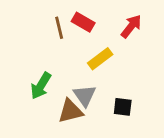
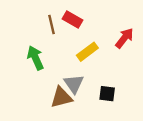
red arrow: (131, 26) -> (124, 38), moved
green arrow: (41, 86) -> (35, 58), moved, turned 125

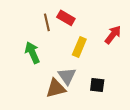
yellow rectangle: (87, 52) -> (79, 47), turned -30

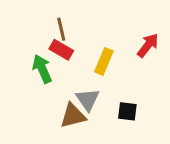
red rectangle: (66, 18) -> (61, 50), moved

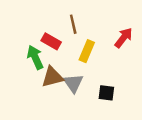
brown line: (61, 29) -> (73, 24), moved
brown triangle: (73, 116) -> (52, 77), moved

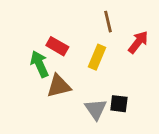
brown line: (73, 24) -> (108, 22), moved
gray triangle: (73, 83) -> (96, 109), moved

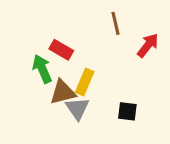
yellow rectangle: (97, 57) -> (85, 82), moved
gray triangle: (96, 109) -> (77, 108), moved

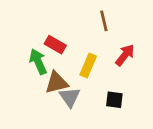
red arrow: (148, 45) -> (125, 55), moved
yellow rectangle: (85, 82) -> (88, 66), moved

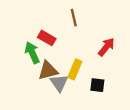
brown line: (104, 21) -> (74, 18), moved
yellow rectangle: (88, 66) -> (75, 69), moved

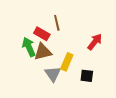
brown line: (74, 18) -> (57, 23), moved
brown triangle: (48, 71) -> (43, 52), moved

